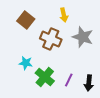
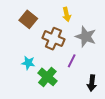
purple line: (69, 80) -> (72, 61), moved

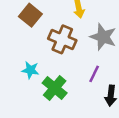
purple line: (72, 61) -> (94, 74), moved

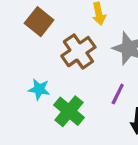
brown cross: (62, 39) -> (78, 52), turned 32

